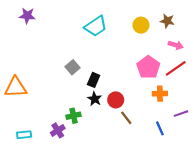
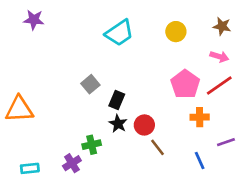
brown star: (167, 21) -> (222, 26), moved

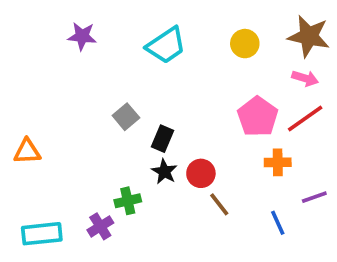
purple star: (34, 20) -> (82, 36), moved
brown star: (222, 26) -> (309, 36), size x1.6
orange triangle: (19, 109) -> (27, 151), size x0.7
cyan rectangle: (30, 168) -> (42, 234), size x1.5

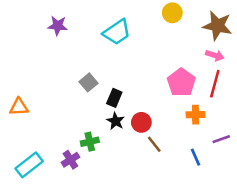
yellow circle: (245, 44) -> (172, 13), moved
red line: (305, 119) -> (215, 84), turned -40
cyan rectangle: (42, 234) -> (29, 165), turned -32

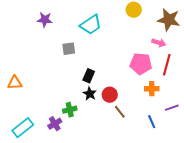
pink arrow: (215, 55) -> (159, 43), moved
gray square: (89, 82) -> (69, 49), moved, turned 32
pink pentagon: (181, 82) -> (141, 64), turned -30

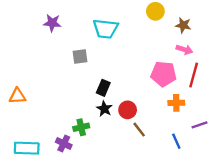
brown star: (169, 20) -> (183, 25), moved, size x0.6
cyan trapezoid: (91, 25) -> (106, 29), turned 40
purple cross: (55, 124) -> (64, 143), turned -32
cyan rectangle: (23, 128) -> (27, 148), turned 40

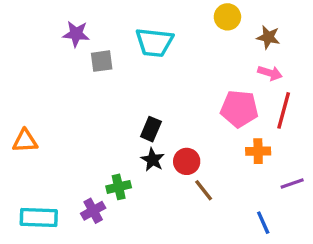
gray square: (80, 57) -> (102, 61), moved
blue line: (176, 141) -> (263, 223), moved
purple cross: (64, 143) -> (93, 211), turned 35

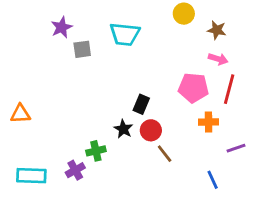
purple star: (76, 34) -> (62, 27), turned -30
black rectangle: (151, 129) -> (141, 104), moved

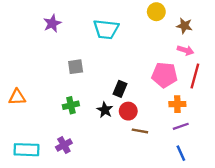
gray square: (82, 49) -> (76, 67), moved
purple line: (236, 148) -> (181, 126), moved
green cross: (96, 151) -> (71, 105), moved
brown line: (165, 154) -> (140, 131), turned -42

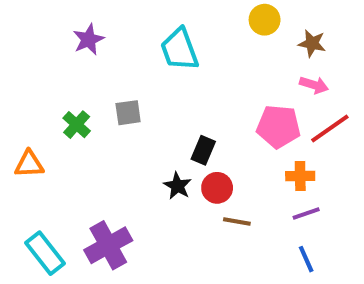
cyan trapezoid: (106, 29) -> (179, 49), turned 64
red line: (195, 76) -> (330, 128), turned 40
green cross: (71, 105) -> (77, 125), moved, turned -35
purple cross: (64, 145) -> (108, 245), size x1.6
cyan rectangle: (26, 150) -> (45, 253), turned 50

